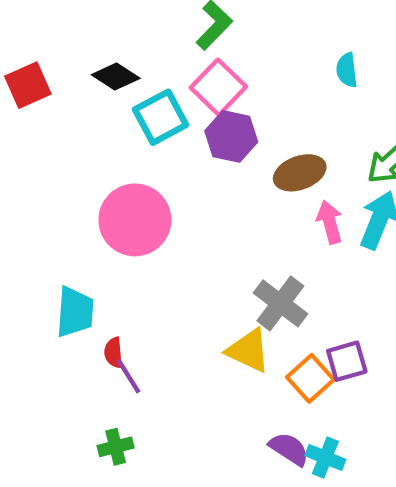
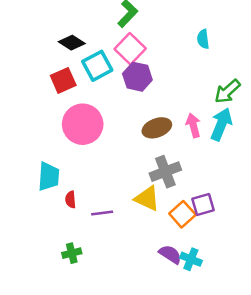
red square: (28, 85) -> (63, 80), moved
brown ellipse: (300, 173) -> (157, 128), moved
gray cross: (280, 303) -> (165, 172), turned 32
purple line: (128, 376) -> (102, 213), moved, turned -65

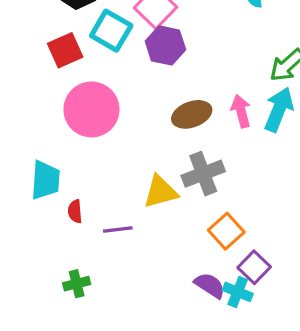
cyan square: (97, 66) -> (111, 31), turned -32
yellow triangle: (147, 198) -> (160, 192), moved, turned -40
purple square: (203, 204) -> (254, 267), moved, turned -30

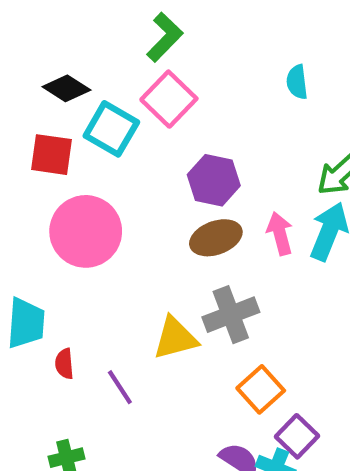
purple hexagon: (165, 45) -> (214, 180), moved
red square: (65, 50) -> (52, 155), turned 32
purple line: (118, 229) -> (120, 387), turned 64

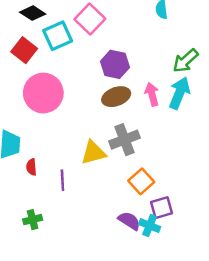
cyan square: (111, 129) -> (58, 36), turned 36
red square: (52, 155) -> (24, 50), turned 30
purple line: (120, 387) -> (62, 180), turned 30
purple square: (297, 436) -> (162, 208), turned 30

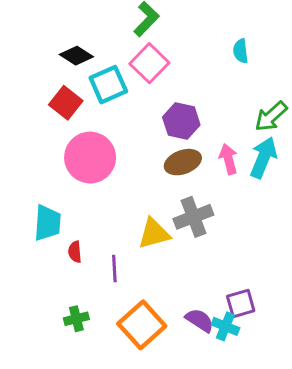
orange square: (141, 181) -> (142, 325), moved, size x1.4

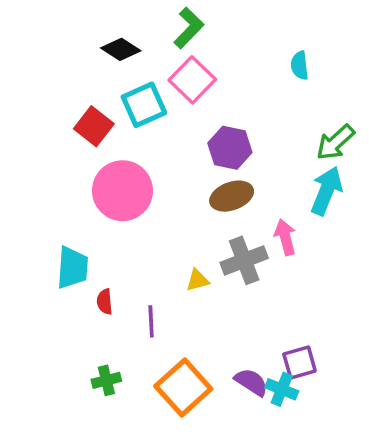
black diamond: (76, 56) -> (121, 49), moved
pink arrow: (228, 159) -> (285, 237), moved
yellow triangle: (154, 234) -> (198, 280), size x0.6

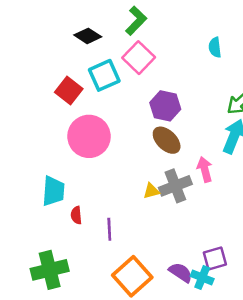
brown ellipse: (232, 196) -> (167, 140), turned 64
yellow triangle: (198, 280) -> (151, 191), moved
green cross: (106, 380) -> (50, 270), moved, size x1.8

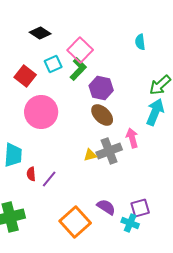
green L-shape: (136, 21) -> (78, 69), moved
cyan square: (104, 75) -> (53, 64), size x0.7
purple line: (109, 229) -> (49, 179), moved, turned 42
purple semicircle: (181, 272) -> (106, 207), moved

